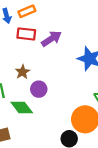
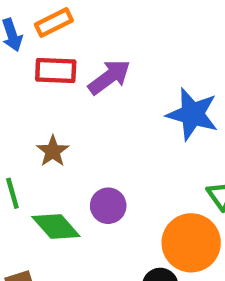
purple circle: (39, 89) -> (108, 206), moved

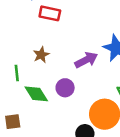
purple arrow: (109, 77) -> (86, 60), moved

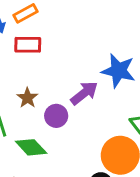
purple circle: (65, 88) -> (56, 116), moved

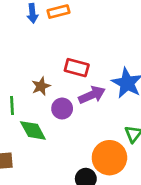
red rectangle: (28, 45) -> (77, 68), moved

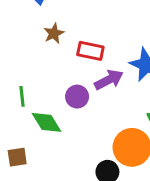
brown star: (41, 86) -> (54, 33), moved

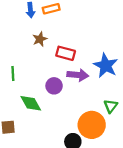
purple arrow: (109, 80) -> (78, 75), turned 30
green line: (22, 96) -> (13, 74), moved

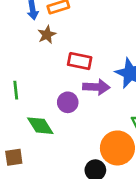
brown star: (40, 39) -> (47, 35), moved

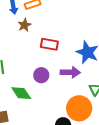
purple arrow: (96, 87) -> (70, 72), moved

